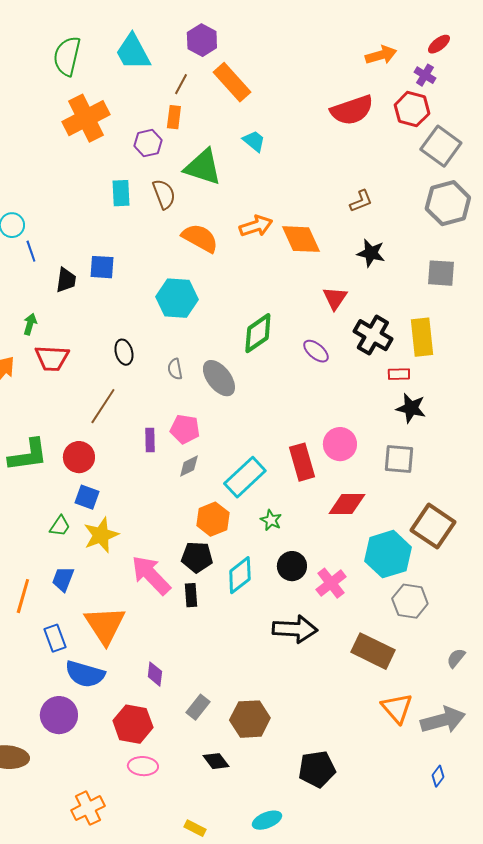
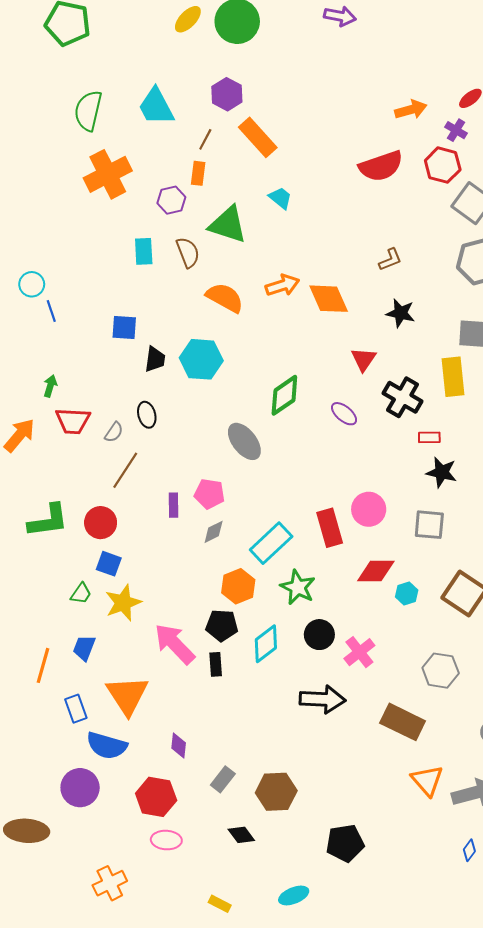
black trapezoid: (66, 280) -> (155, 359), moved
yellow rectangle: (422, 337) -> (453, 377), moved
gray semicircle: (175, 369) -> (114, 432), moved, turned -135
green star: (271, 520) -> (298, 587), size x1.6
cyan hexagon: (388, 554) -> (407, 593), moved, size x0.5

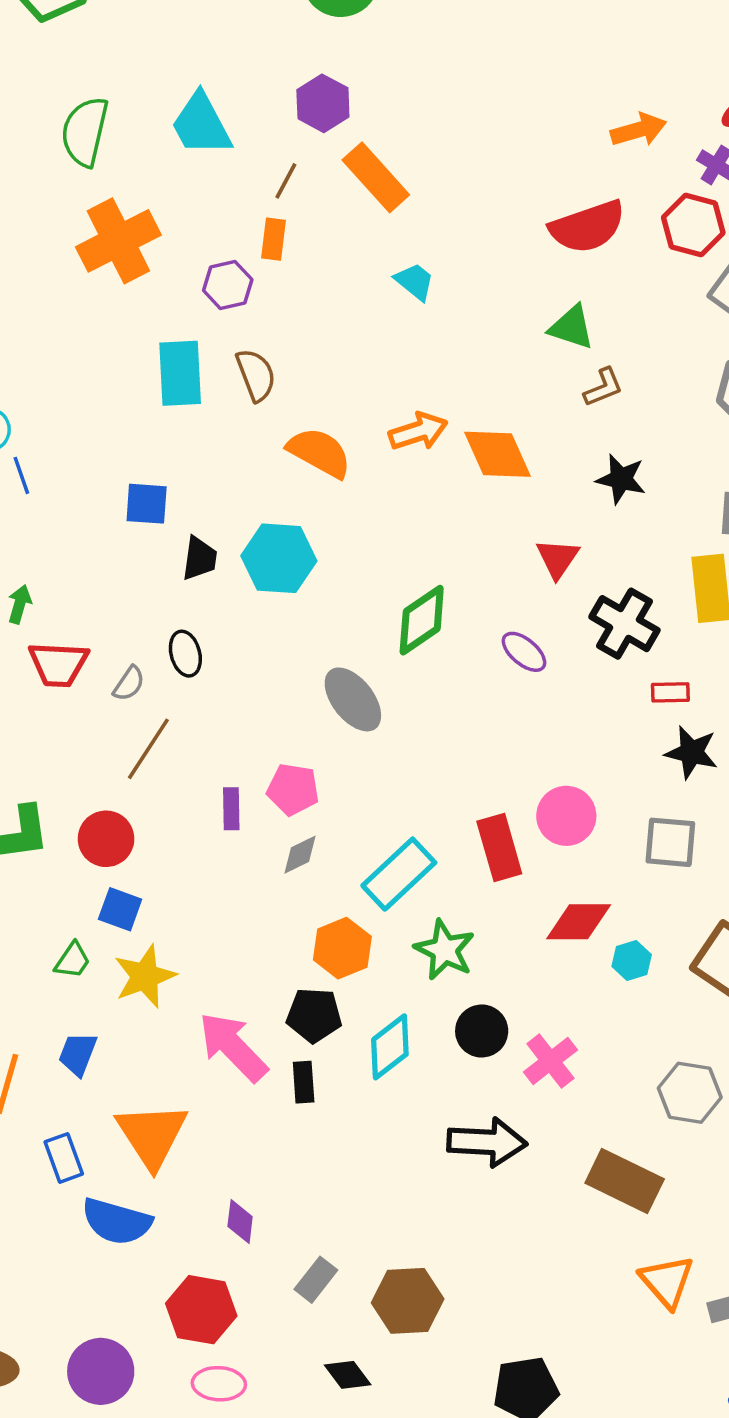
green triangle: (228, 225) -> (572, 327), moved, size x0.7
cyan rectangle: (144, 251) -> (180, 373), size x1.4
purple circle: (80, 788) -> (101, 1371), moved

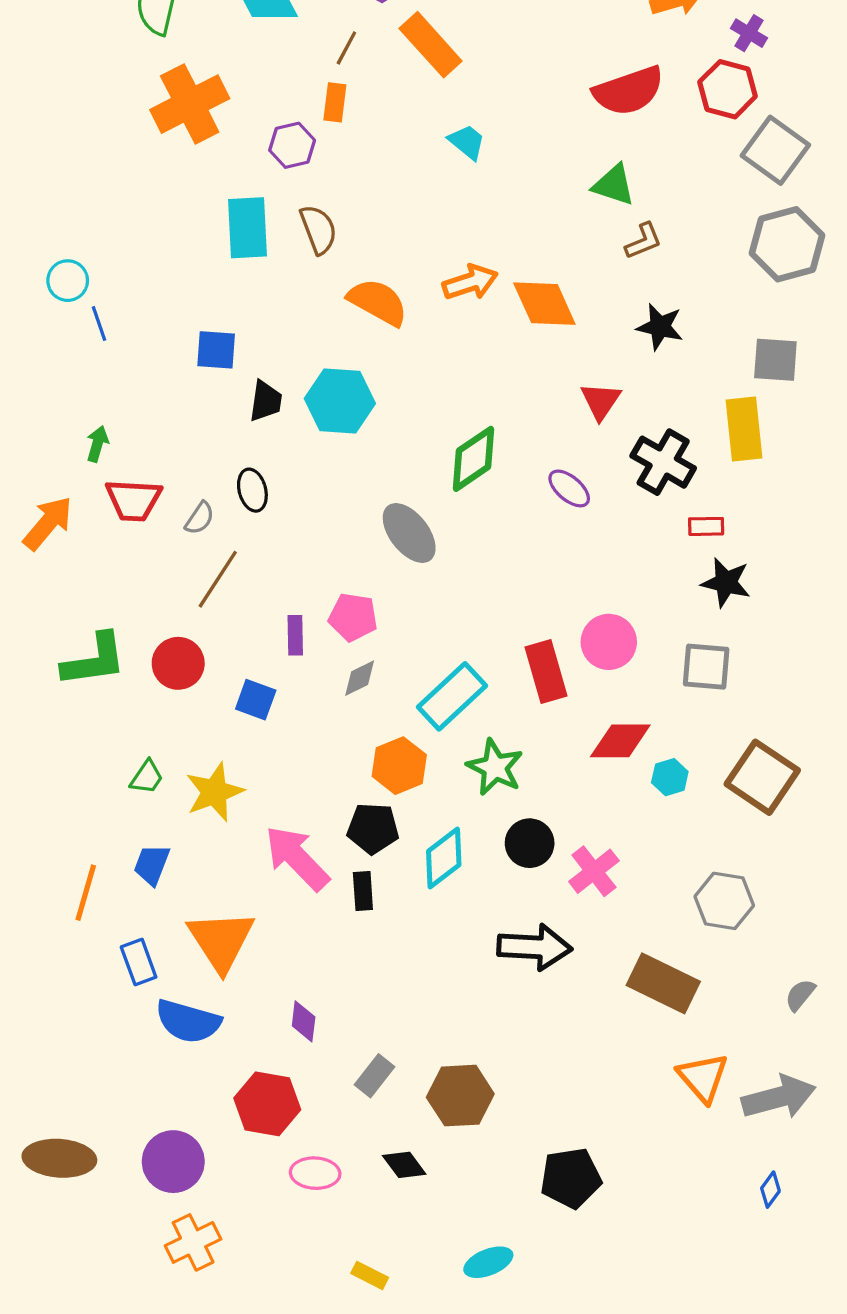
blue square: (120, 909) -> (256, 700), moved
pink ellipse: (219, 1384) -> (315, 1173), moved

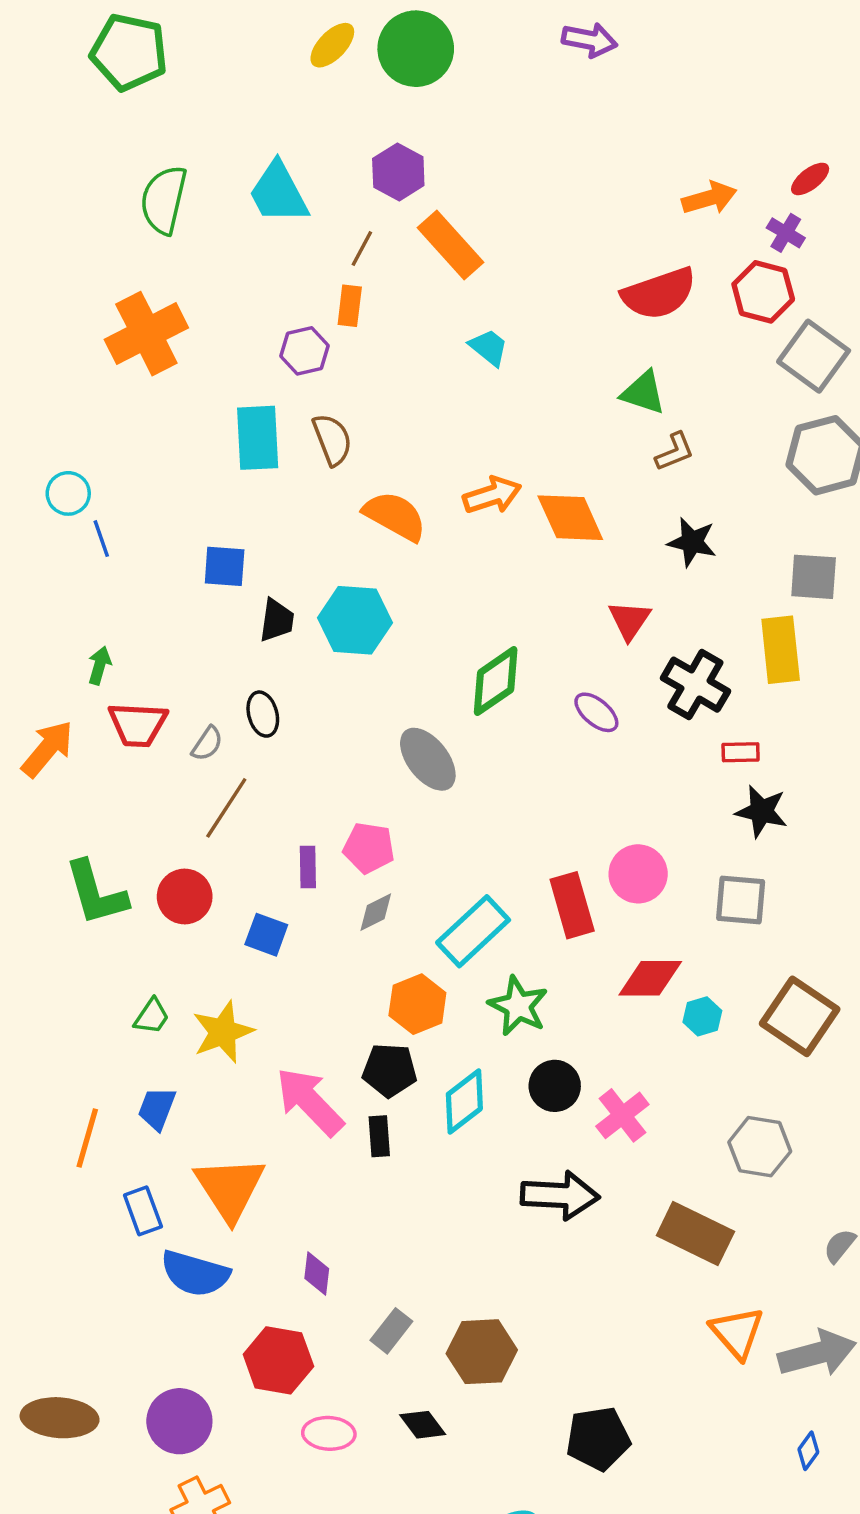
orange cross: (190, 104) -> (146, 334), moved
green L-shape: (94, 660) -> (96, 893), turned 82

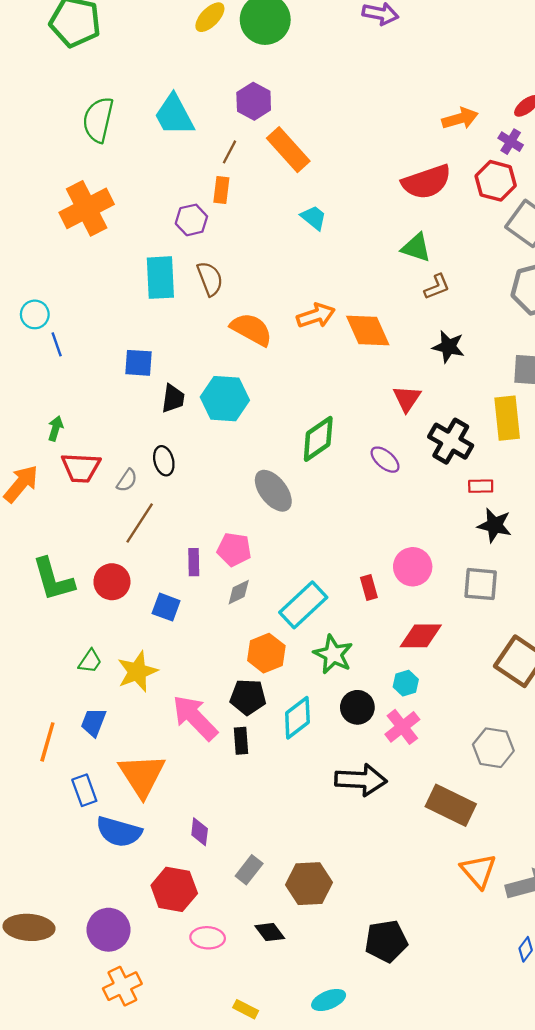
red rectangle: (572, 905) -> (369, 587), size x0.6
cyan hexagon: (702, 1016) -> (406, 683), moved

